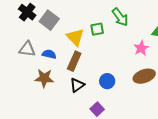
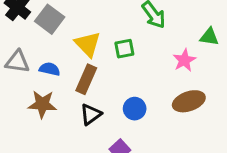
green square: (97, 29) -> (124, 49), moved

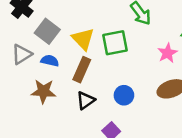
gray square: (50, 19) -> (47, 31), moved
green square: (124, 49) -> (115, 43), size x1.5
gray triangle: (17, 62) -> (22, 54), turned -40

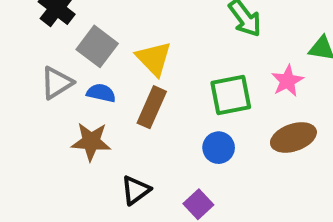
green square: (115, 43) -> (231, 95), moved
black triangle: (86, 100) -> (136, 190), moved

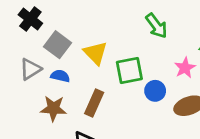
green square: (231, 95) -> (129, 70), moved
brown rectangle: (152, 107) -> (94, 103), moved
blue circle: (219, 148) -> (155, 91), moved

